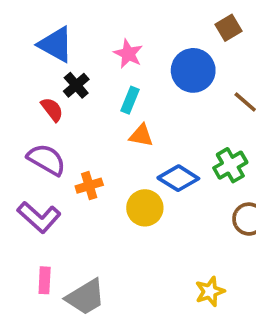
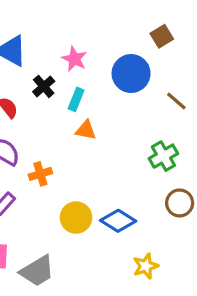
black cross: (76, 85) -> (44, 86), moved
blue diamond: (178, 178) -> (118, 221), moved
yellow circle: (145, 208) -> (76, 218), moved

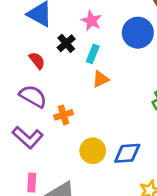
orange triangle: (86, 130) -> (101, 79), turned -36
blue diamond: (118, 221) -> (127, 153), turned -36

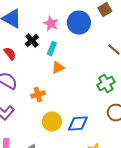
blue circle: (138, 33) -> (79, 23), moved
orange cross: (64, 115) -> (38, 95), moved

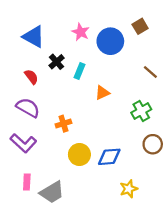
pink star: (51, 24) -> (81, 32), moved
orange triangle: (58, 68) -> (102, 93), moved

